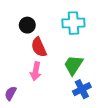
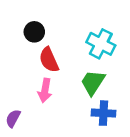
cyan cross: (73, 23) -> (101, 44), moved, turned 30
blue cross: (82, 89) -> (103, 113), turned 30

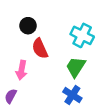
pink arrow: (45, 90) -> (21, 70), moved
blue cross: (103, 113) -> (72, 95), moved, turned 30

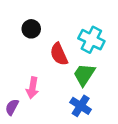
red semicircle: (40, 48) -> (59, 54), moved
pink arrow: (21, 70) -> (32, 88), moved

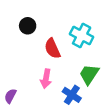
green trapezoid: (84, 75) -> (89, 74), moved
pink arrow: (32, 88) -> (46, 79), moved

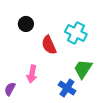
pink arrow: (46, 79) -> (32, 74), moved

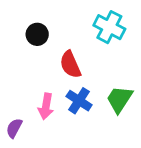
cyan cross: (76, 33) -> (109, 27), moved
blue cross: (67, 88) -> (79, 101), moved

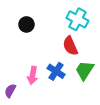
red semicircle: (70, 65) -> (70, 46), moved

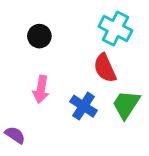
pink arrow: (33, 75) -> (41, 89), moved
purple semicircle: (10, 91) -> (15, 135), turned 96

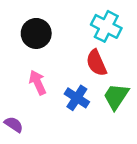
black circle: (39, 36) -> (36, 33), size x1.4
pink arrow: (41, 89) -> (38, 82), turned 145

